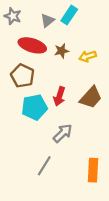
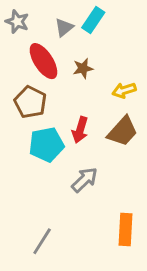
red ellipse: (32, 45) -> (43, 61), turned 40
yellow arrow: (88, 56) -> (124, 90), moved
gray line: (44, 166) -> (42, 241), moved

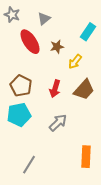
cyan rectangle: (93, 20) -> (88, 32), moved
yellow arrow: (124, 90) -> (75, 62), moved, turned -35
brown pentagon: (30, 102) -> (21, 86), moved
cyan pentagon: (46, 145) -> (19, 115), moved

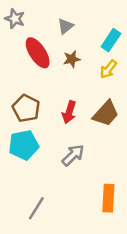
gray triangle: (44, 19) -> (65, 26), moved
yellow arrow: (75, 62) -> (108, 69), moved

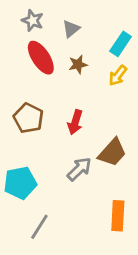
gray star: (15, 19) -> (33, 20), moved
brown trapezoid: (106, 113) -> (112, 152), moved
cyan pentagon: (24, 145) -> (20, 183), moved

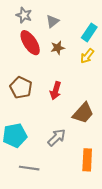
gray arrow: (79, 169) -> (57, 138), moved
gray line: (39, 227) -> (29, 168), turned 66

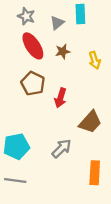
cyan rectangle: (89, 32) -> (80, 14), moved, turned -36
yellow arrow: (87, 56) -> (95, 60), turned -56
brown pentagon: (21, 88) -> (33, 83), moved
gray line: (29, 168) -> (15, 180), moved

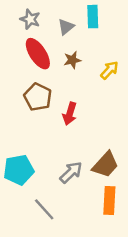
yellow arrow: (95, 60) -> (109, 70), turned -119
brown trapezoid: (90, 122) -> (105, 165), moved
gray line: (15, 180) -> (44, 209), moved, turned 40

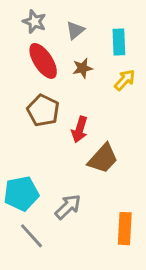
cyan rectangle: (93, 17) -> (119, 42), moved
brown trapezoid: (105, 165) -> (103, 159), moved
gray arrow: (71, 172) -> (68, 207), moved
gray line: (44, 209) -> (31, 236), moved

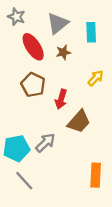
gray star: (34, 22) -> (16, 17), moved
gray triangle: (75, 30) -> (58, 23), size x1.5
yellow arrow: (125, 80) -> (96, 78), moved
gray arrow: (68, 207) -> (45, 143), moved

